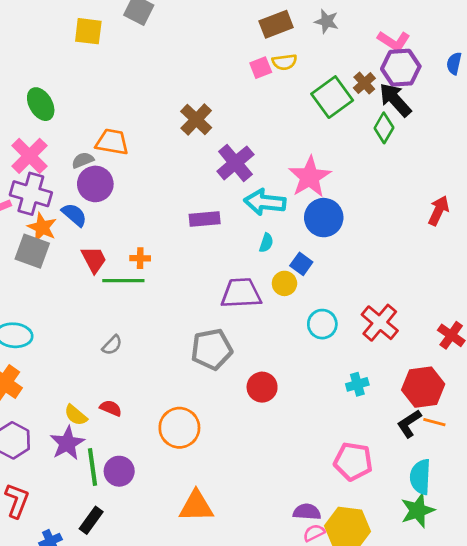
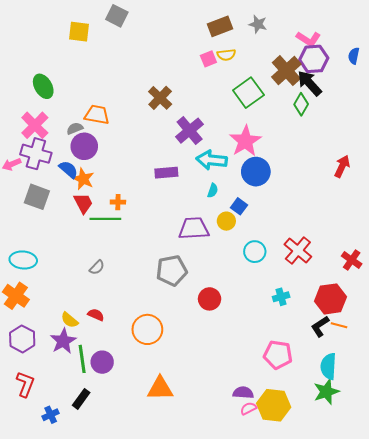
brown cross: (364, 83) -> (286, 71), size x1.8
green square: (332, 97) -> (248, 93), moved
orange star: (42, 227) -> (83, 179), moved

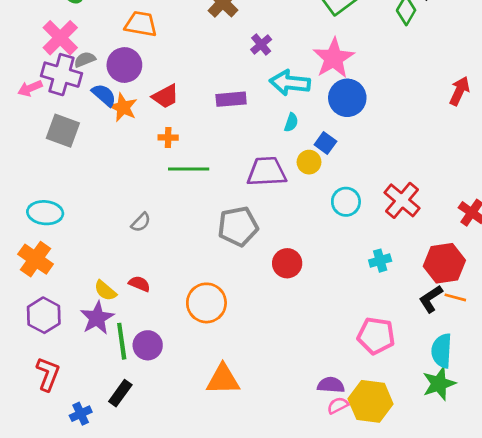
gray semicircle: (75, 128) -> (85, 60), moved
purple cross: (190, 131) -> (261, 44), size x0.6
red trapezoid: (83, 203) -> (165, 96), moved, turned 90
green line: (105, 219) -> (189, 169), moved

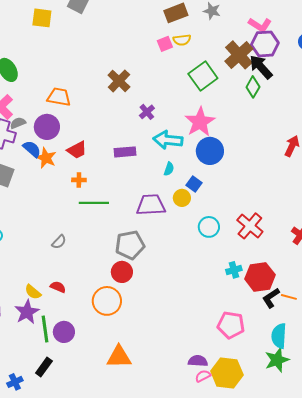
red circle: (287, 263) -> (122, 272), moved
red hexagon: (444, 263) -> (260, 277), moved

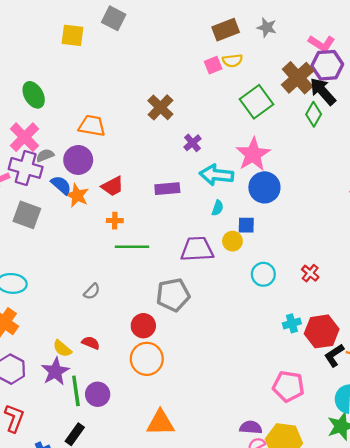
blue square: (194, 184) -> (246, 225), turned -35
red cross: (250, 226) -> (310, 273), size x0.6
red circle: (122, 272) -> (143, 326), moved

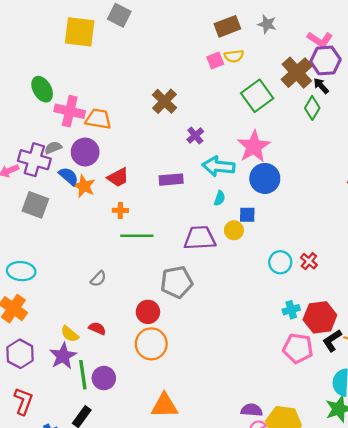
yellow square: (72, 35) -> (80, 32), size x1.4
black arrow: (323, 91) -> (321, 86), size x0.6
pink cross: (24, 137) -> (70, 111), moved, turned -32
cyan circle: (263, 274) -> (280, 262), moved
pink pentagon: (288, 386) -> (298, 348), moved

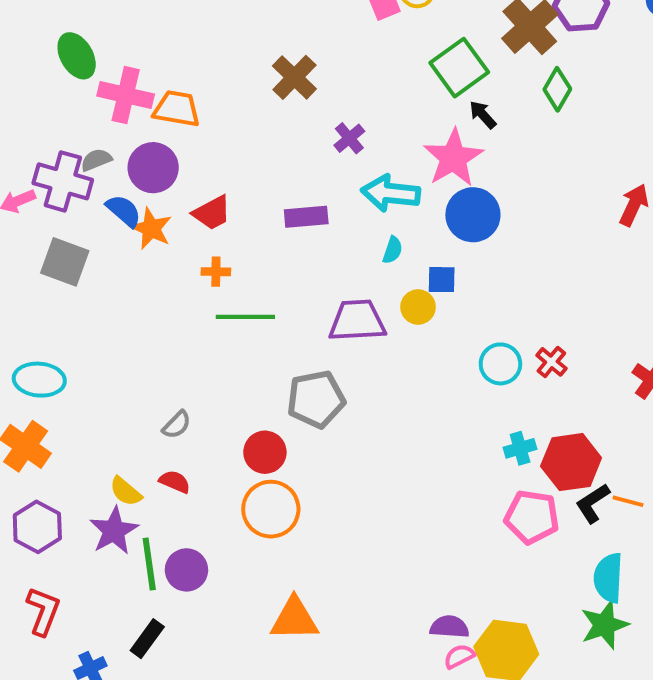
black arrow: (321, 86) -> (483, 115), moved
gray semicircle: (98, 279) -> (177, 425), moved

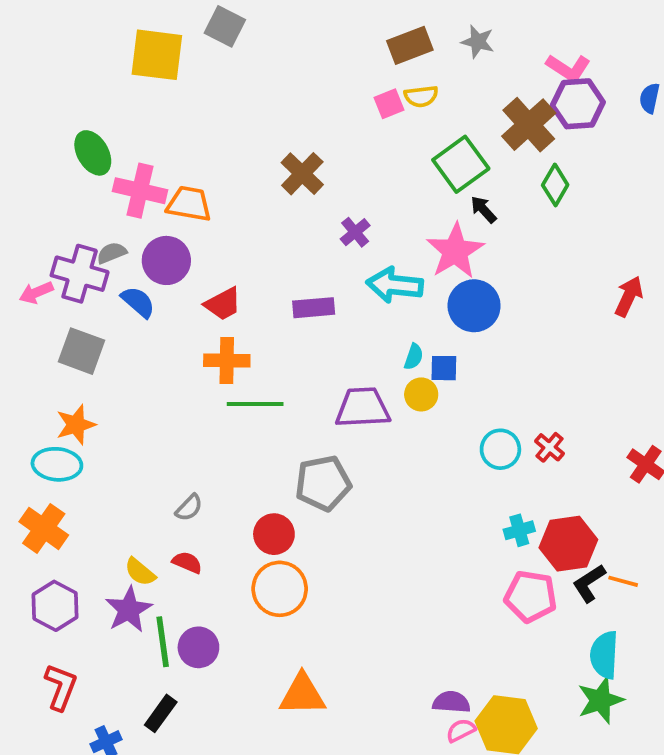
orange star: (151, 229) -> (76, 425), moved, turned 30
cyan semicircle: (393, 250) -> (414, 357), moved
orange cross: (216, 272) -> (227, 360), size x1.6

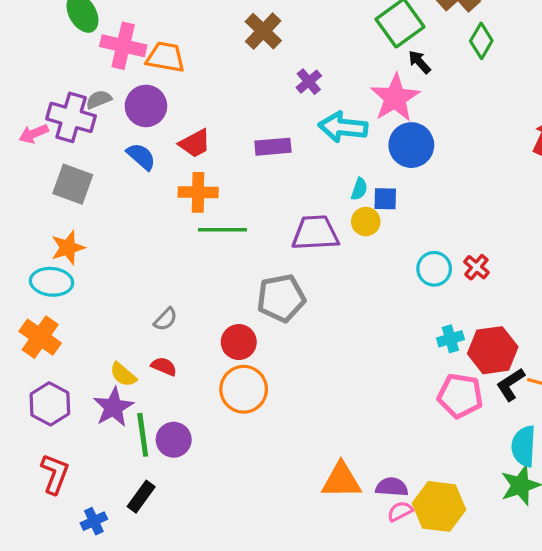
blue semicircle: (138, 302) -> (141, 156), moved
orange triangle: (302, 695) -> (341, 480), moved

